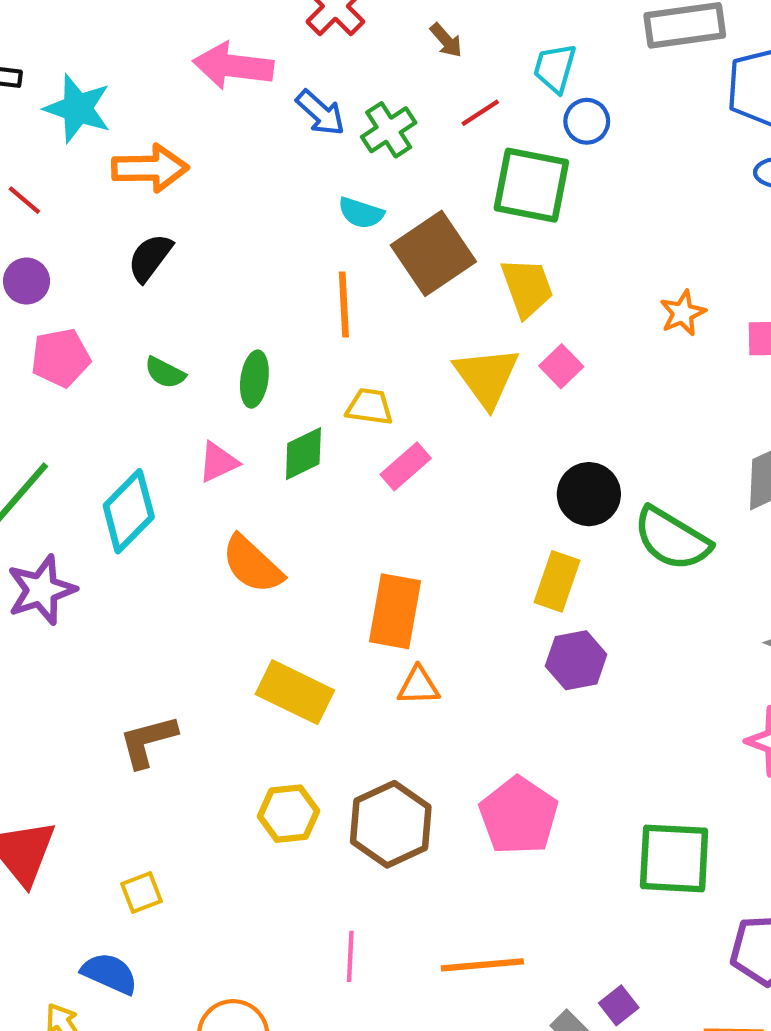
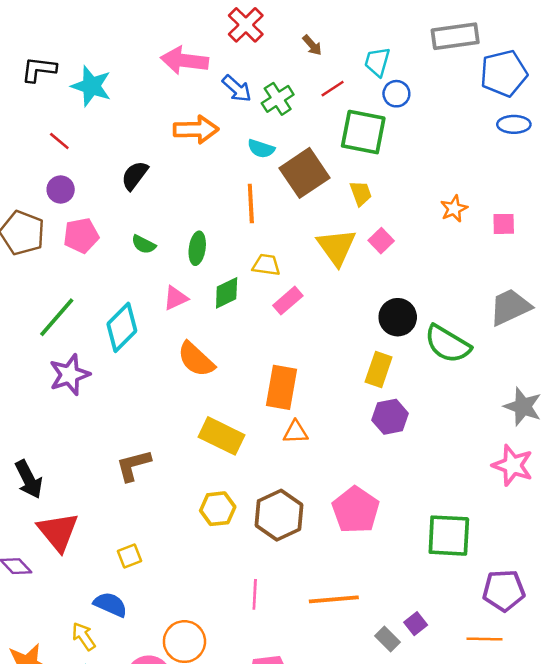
orange arrow: (150, 168) -> (196, 129), moved
yellow trapezoid: (527, 287) -> (361, 193), size x0.7

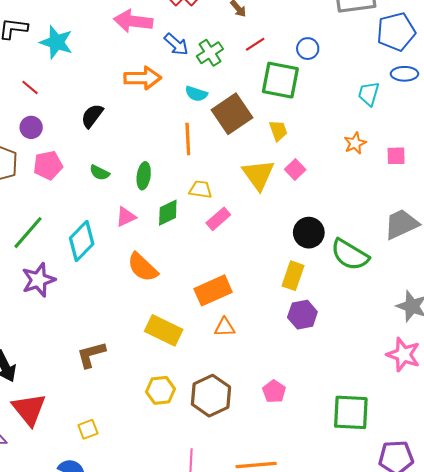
cyan trapezoid: (377, 62) -> (369, 94), moved
orange rectangle: (282, 387) -> (213, 290), turned 56
pink pentagon: (356, 510) -> (274, 391), size x0.6

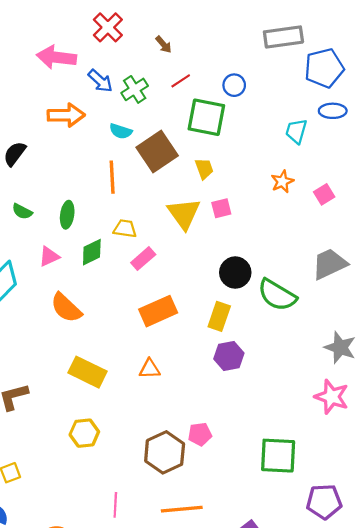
pink square: (396, 156) -> (324, 194), turned -30
pink square: (295, 169) -> (221, 208), turned 30
orange rectangle: (213, 290) -> (158, 311), moved
pink pentagon: (274, 391) -> (200, 434), turned 30
brown hexagon: (211, 396) -> (165, 452), moved

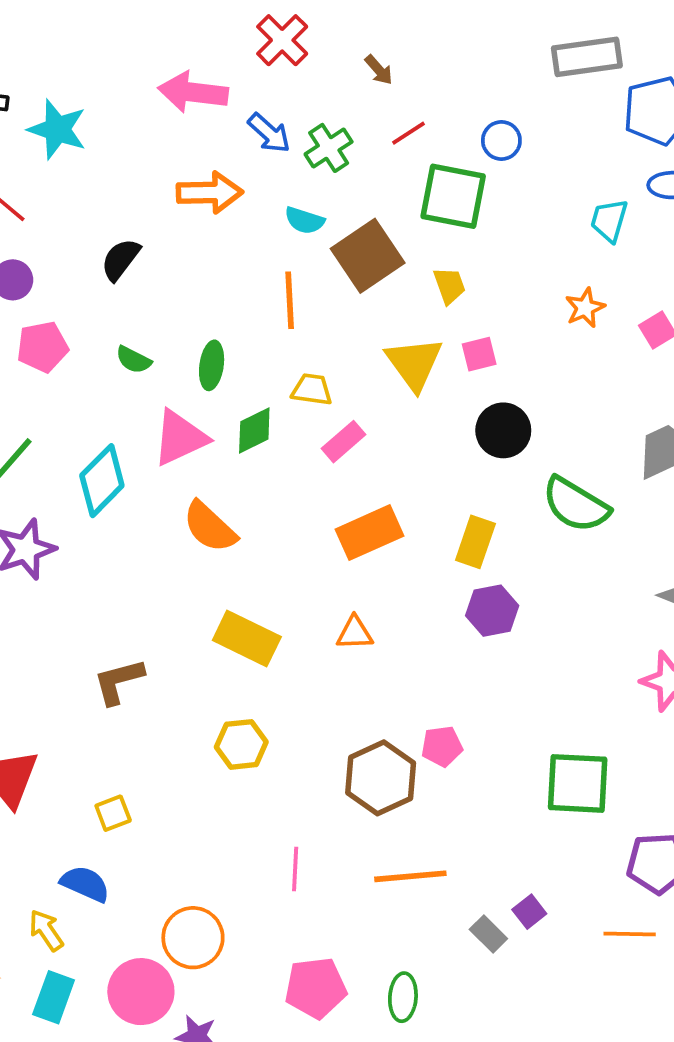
pink triangle: (49, 256) -> (180, 438), size x1.6
black circle: (235, 273) -> (503, 430), moved

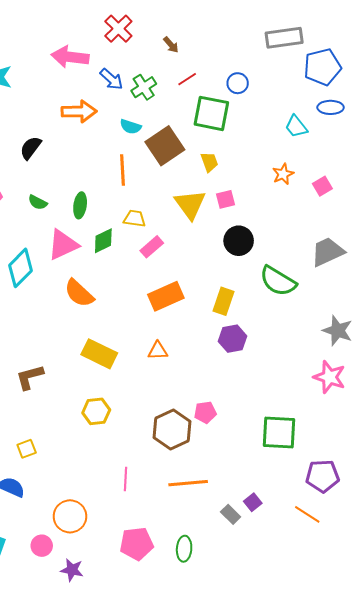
cyan trapezoid: (609, 220) -> (296, 127), turned -55
orange line: (630, 934) -> (307, 514), turned 32
pink circle: (141, 992) -> (42, 546), size x0.6

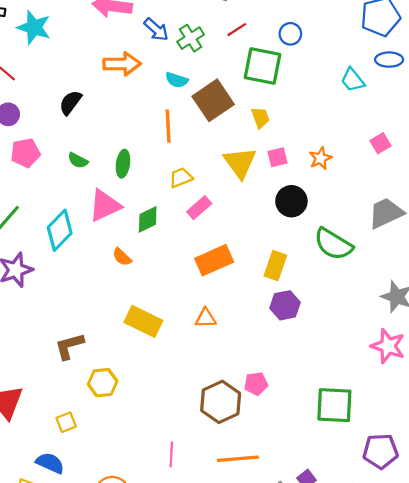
orange star: (283, 174) -> (320, 158), moved
yellow trapezoid: (135, 218) -> (181, 178), turned -30
green diamond: (103, 241) -> (148, 219), moved
orange semicircle: (79, 293) -> (122, 257), size x0.6
yellow hexagon: (96, 411) -> (103, 383), moved

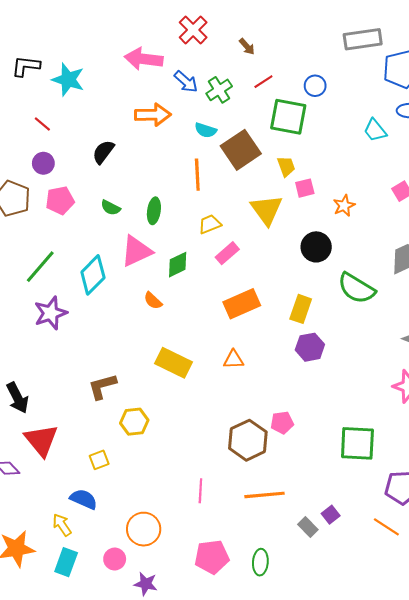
pink square: (278, 157) -> (305, 188), moved

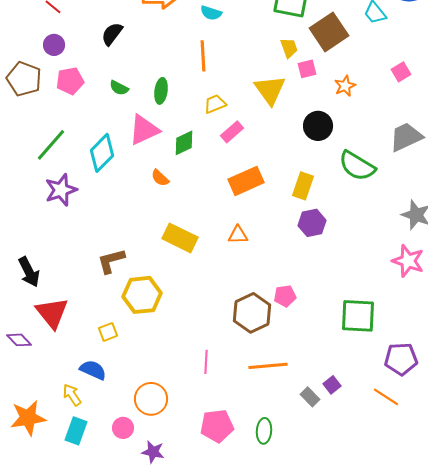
brown square: (241, 150) -> (329, 32), moved
yellow hexagon: (134, 422) -> (142, 295), size x1.4

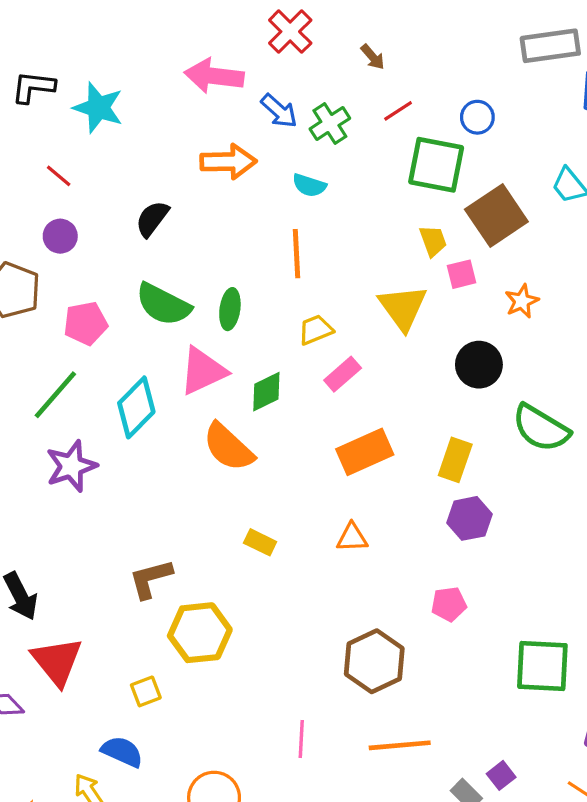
pink pentagon: (70, 81) -> (86, 323), moved
green semicircle: (119, 88) -> (163, 304), size x1.8
orange semicircle: (160, 178) -> (228, 447), size x1.8
yellow rectangle: (180, 238) -> (260, 542), size x0.6
pink pentagon: (285, 296) -> (449, 604), moved

